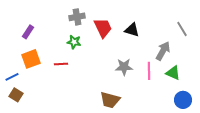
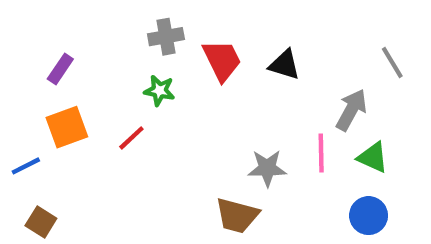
red line: (61, 64) -> (131, 138), turned -40
gray star: (124, 67) -> (267, 168), moved
brown square: (16, 95) -> (41, 222), moved
blue circle: (183, 100) -> (369, 216), moved

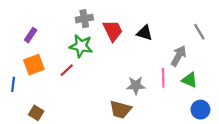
green star: (159, 91) -> (81, 46), size x1.5
blue line: (26, 166) -> (13, 84), turned -56
blue circle: (369, 216) -> (200, 110), moved
brown square: (41, 222) -> (36, 113), moved

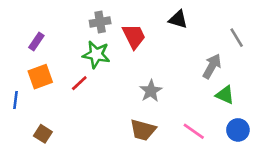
black triangle: (145, 33) -> (178, 19), moved
pink line: (163, 78) -> (194, 131), moved, turned -54
gray star: (136, 85) -> (151, 91), moved, turned -30

